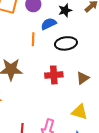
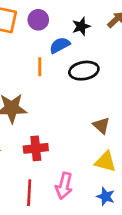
red cross: (54, 75) -> (36, 148), moved
brown triangle: (83, 78) -> (101, 125), moved, turned -40

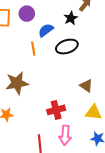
black star: (81, 26) -> (71, 18), moved
red cross: (36, 148) -> (56, 110), moved

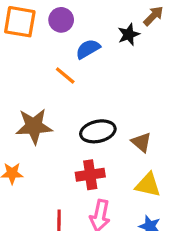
black ellipse: (67, 47) -> (98, 131), moved
orange line: (33, 49) -> (65, 75), turned -48

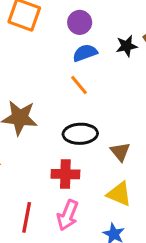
purple circle: (61, 20) -> (80, 22), moved
orange line: (65, 75) -> (79, 85), moved

